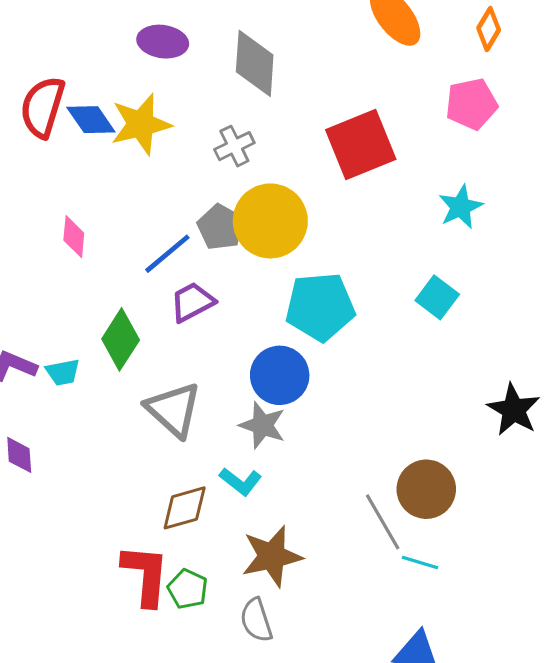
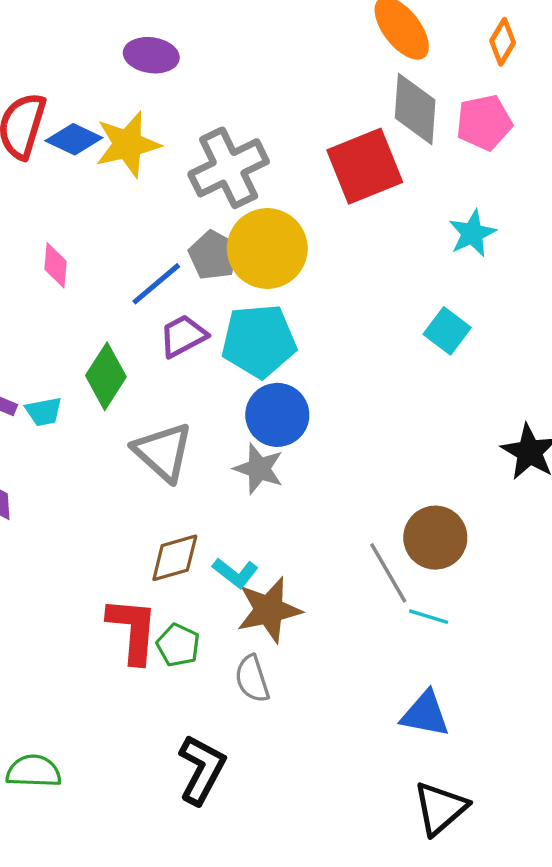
gray diamond: (255, 63) -> (415, 109), moved
blue diamond: (91, 120) -> (74, 139), turned -30
gray cross: (234, 146) -> (229, 168), size x1.8
cyan pentagon: (320, 307) -> (259, 341), moved
cyan L-shape: (241, 481) -> (235, 573), moved

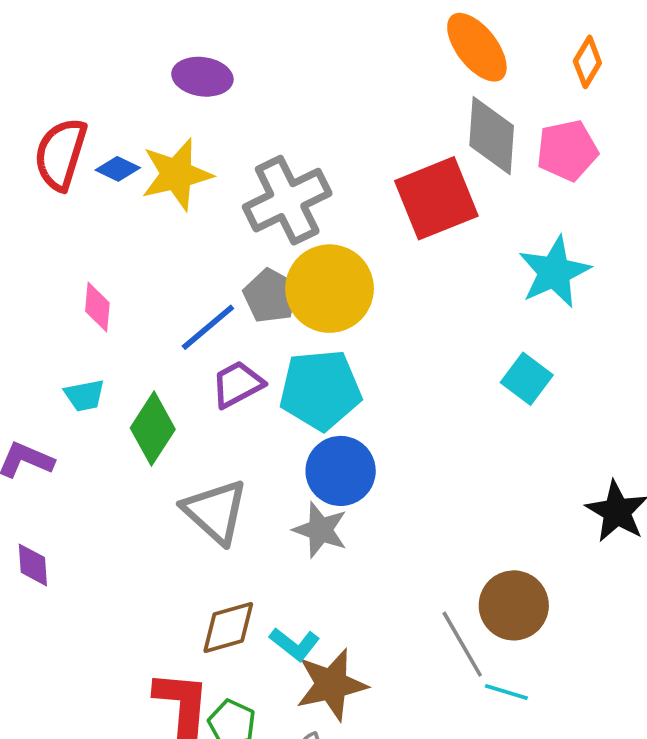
blue diamond: (74, 139) -> (118, 169), size x0.7
cyan star: (472, 233) -> (554, 272), size x1.4
cyan trapezoid: (44, 412) -> (85, 395), moved

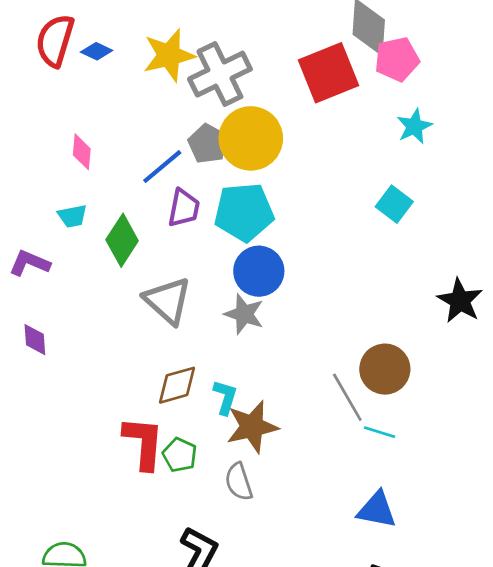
pink pentagon: (567, 150) -> (397, 59), moved
yellow star: (177, 174) -> (169, 55), moved
cyan star: (554, 272) -> (414, 126), size x0.7
purple trapezoid: (237, 384) -> (184, 208), turned 129
cyan L-shape: (295, 644) -> (225, 397), turned -111

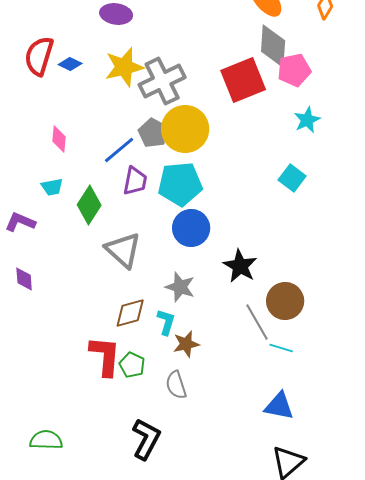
black star: (460, 301) -> (240, 266), moved
gray star: (244, 314) -> (180, 287), moved
brown star: (252, 427) -> (186, 344), size x0.7

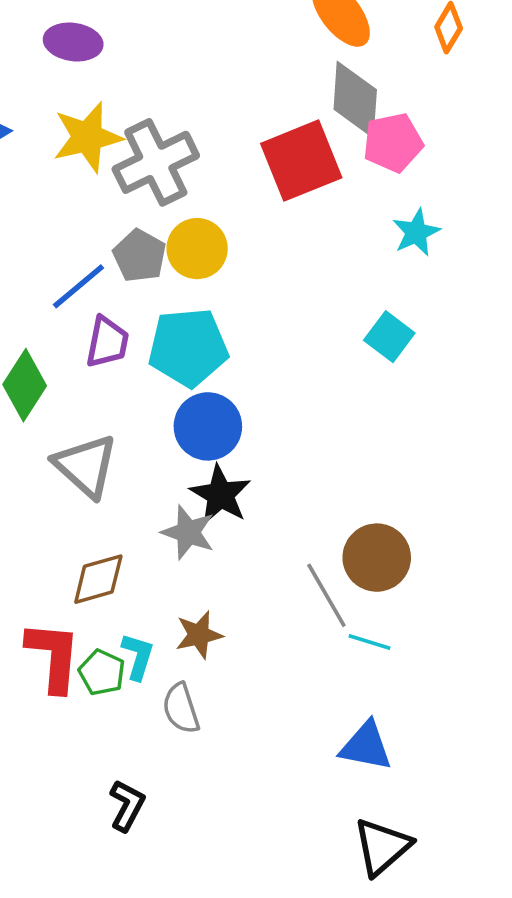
yellow circle: (185, 129) -> (197, 249), size x0.7
black star: (240, 266) -> (220, 495), moved
cyan L-shape: (166, 322) -> (138, 656), moved
black L-shape: (146, 439) -> (127, 805), size x0.7

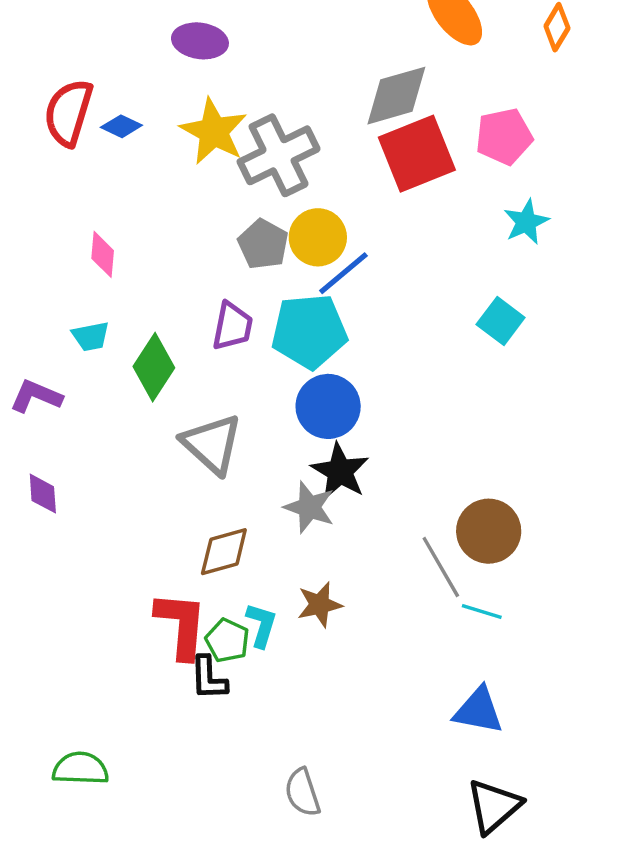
gray diamond: (355, 99) -> (396, 96), moved, turned 70
yellow star: (88, 137) -> (214, 131), turned -30
blue line: (79, 286) -> (343, 273), moved
gray semicircle: (181, 708) -> (302, 792), moved
black L-shape: (127, 805) -> (209, 678), moved, turned 150

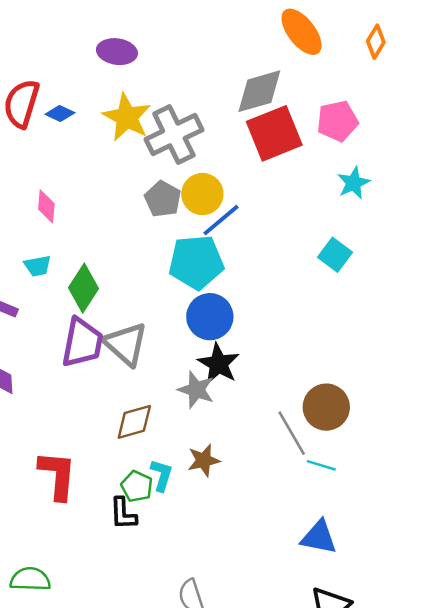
purple trapezoid: (232, 326) -> (82, 343), moved, size x1.4
red L-shape: (181, 625) -> (57, 475), moved

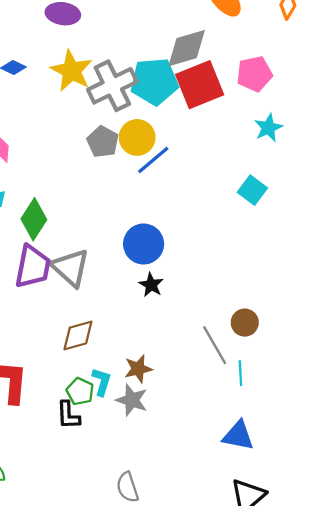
cyan pentagon: (196, 262) -> (154, 81), moved
black star: (219, 364) -> (151, 285), size x0.7
gray star: (196, 390) -> (132, 400), moved
brown circle: (326, 407) -> (245, 323), size x0.7
cyan line: (321, 465) -> (240, 373), turned 70

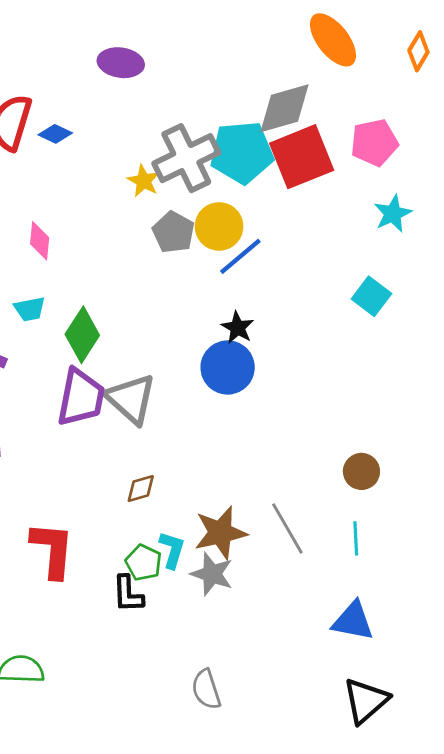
yellow star: (71, 71) -> (144, 181), moved, size x0.6
black star: (151, 285) -> (238, 328), moved
brown diamond: (78, 335) -> (141, 489), size x0.7
gray line: (215, 345) -> (287, 528), moved
brown star: (138, 369) -> (220, 533), size x1.4

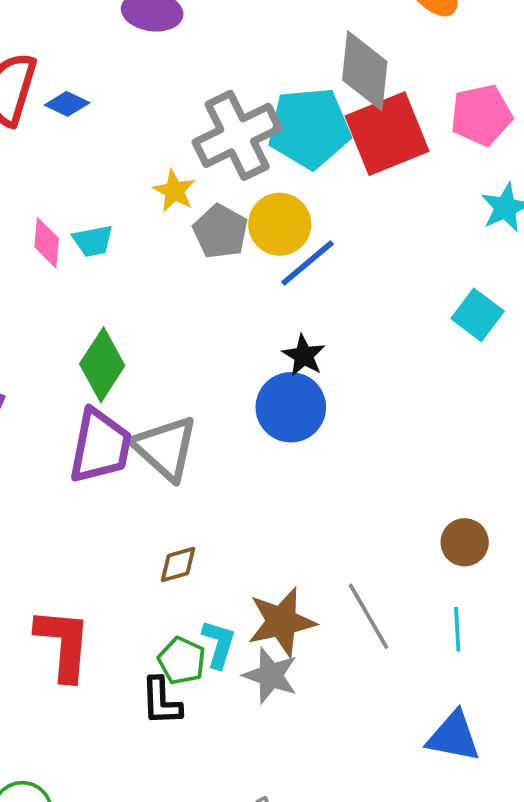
gray diamond: (285, 108) -> (365, 71), turned -68
yellow star: (144, 181) -> (174, 191), moved
cyan trapezoid: (30, 309) -> (93, 241), moved

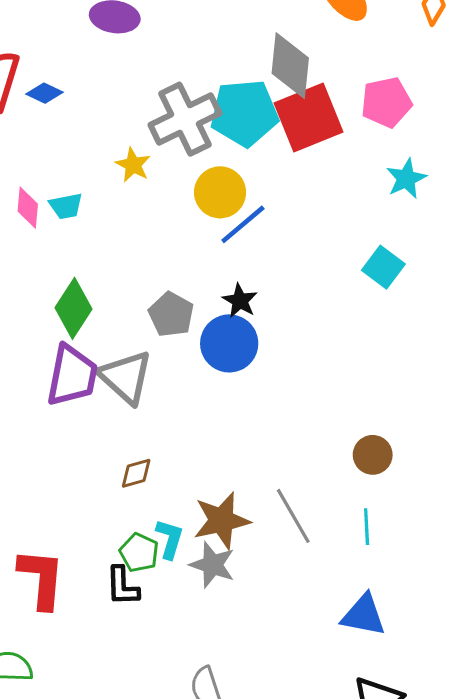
gray pentagon: (221, 232) -> (171, 314), moved
red L-shape: (63, 644) -> (41, 579), moved

